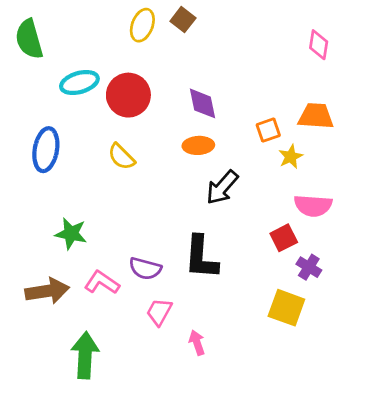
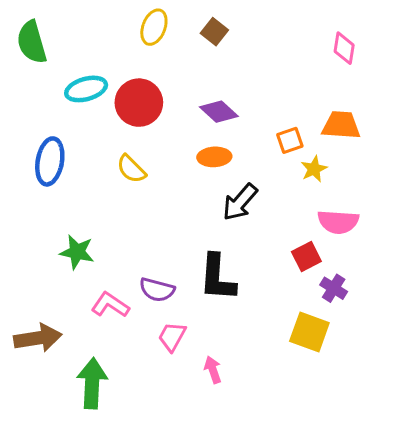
brown square: (183, 20) -> (214, 32), moved
purple diamond: (203, 103) -> (219, 112), turned -36
brown arrow: (47, 291) -> (38, 338), moved

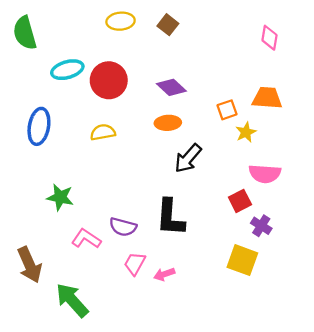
yellow ellipse: (154, 27) -> (121, 21), turned 64
yellow semicircle: (131, 169) -> (103, 132), turned 125
brown arrow: (38, 338) -> (29, 265), turned 75
pink arrow: (213, 370) -> (164, 274), moved, turned -90
green arrow: (92, 383) -> (72, 300), turned -45

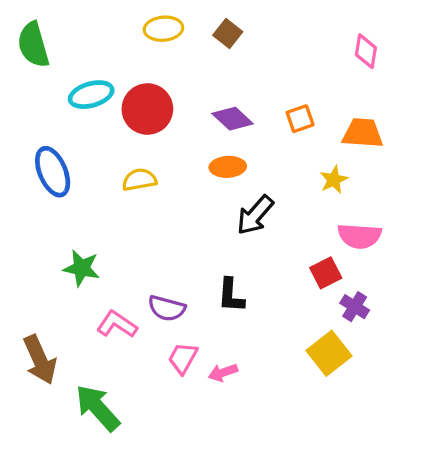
orange square: (227, 110) -> (300, 119), moved
blue ellipse: (39, 126) -> (53, 172), turned -33
black L-shape: (170, 217) -> (231, 295), size x0.7
yellow square: (242, 260) -> (329, 353), turned 32

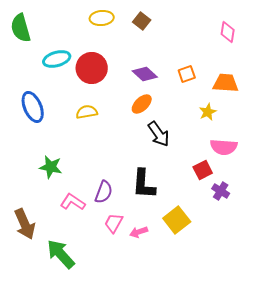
orange ellipse: (228, 167) -> (142, 104), turned -40
black arrow: (255, 215) -> (159, 134), turned -76
black L-shape: (231, 295) -> (144, 184), size x1.4
purple semicircle: (167, 308) -> (104, 192), turned -85
yellow square: (329, 353) -> (177, 220), moved

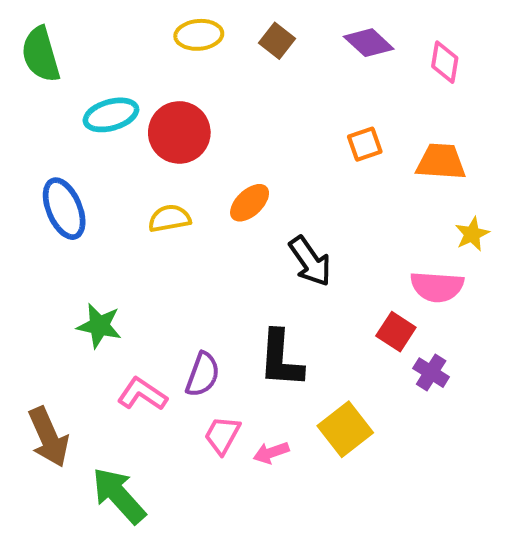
purple diamond: (145, 74) -> (369, 43), moved
orange ellipse: (142, 104) -> (250, 203), moved
yellow star: (208, 112) -> (472, 234), moved
red square: (203, 170) -> (396, 332), turned -30

